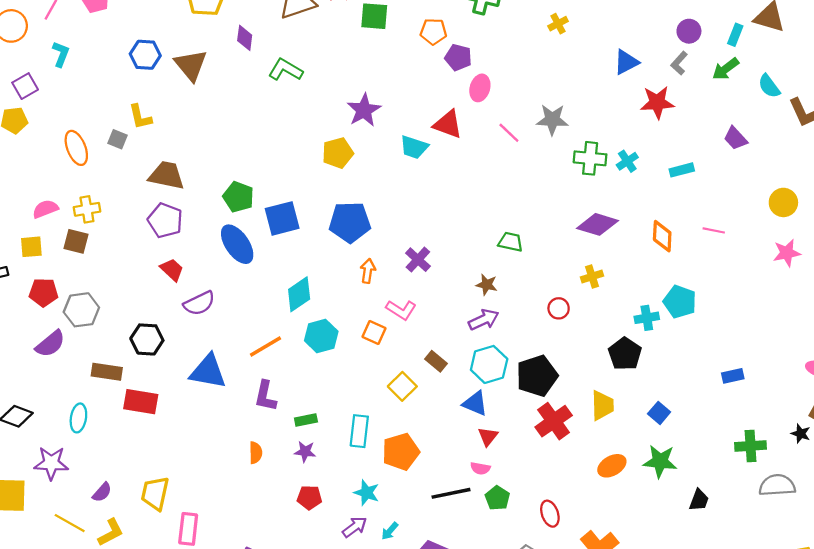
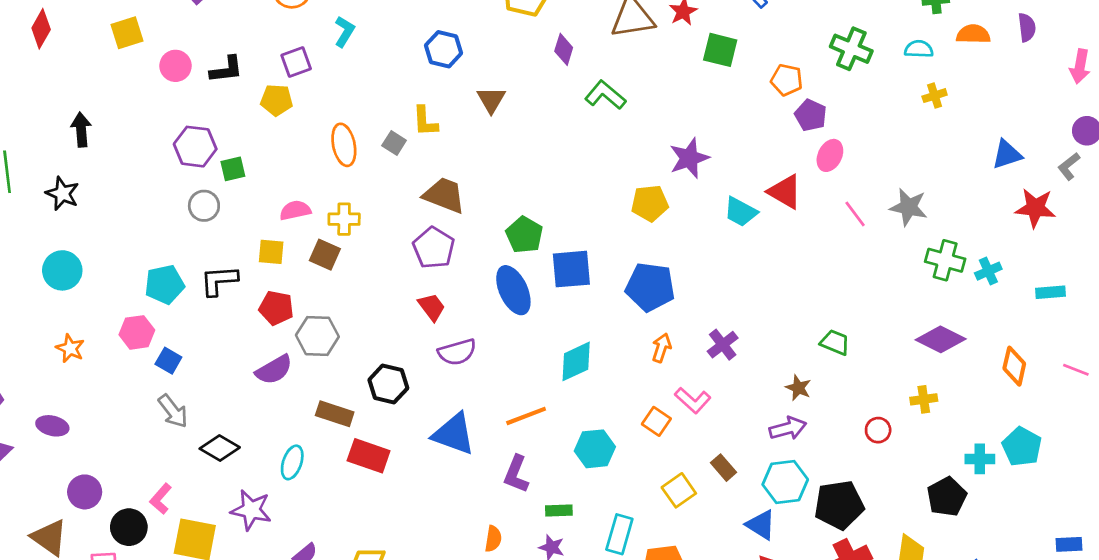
brown triangle: (191, 65) -> (491, 100), moved, size x0.7
cyan hexagon: (321, 336) -> (595, 449), moved

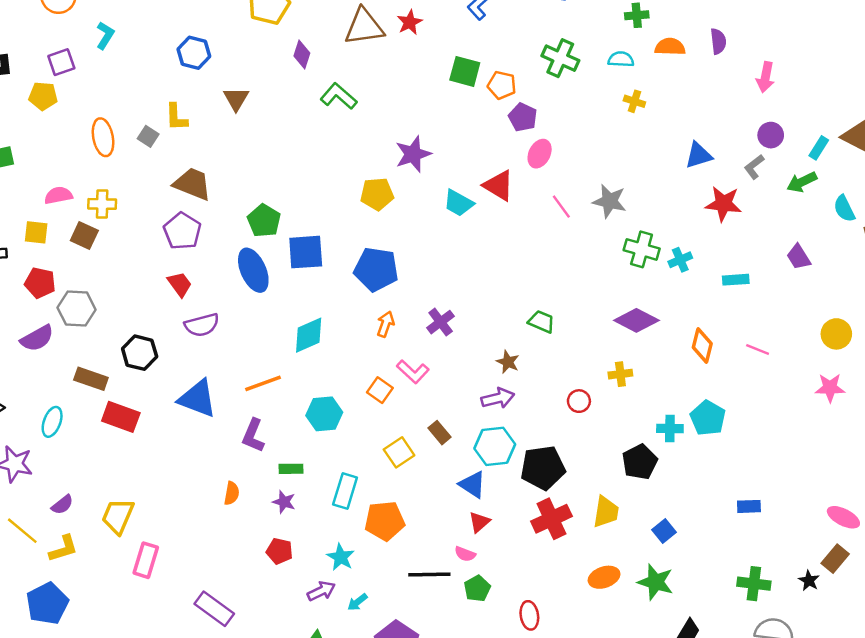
green square: (720, 50) -> (465, 71), moved
yellow cross: (935, 96) -> (634, 101), turned 35

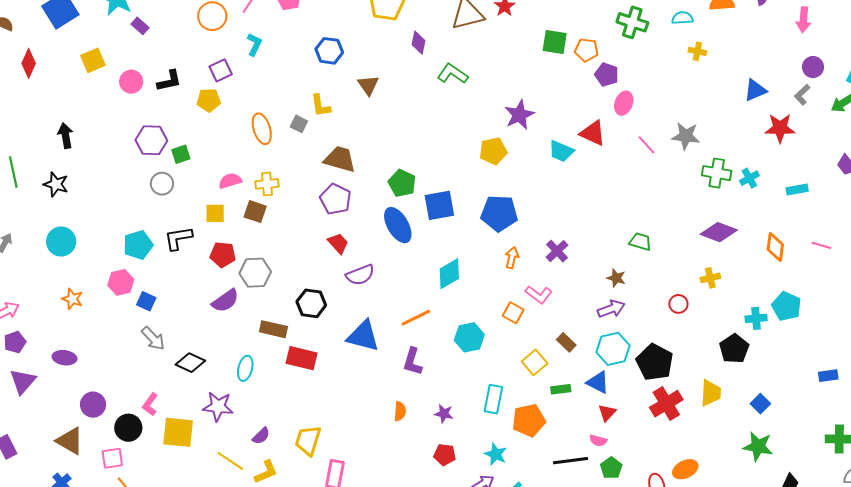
black pentagon: (543, 468) -> (655, 362), turned -30
green rectangle: (291, 469) -> (561, 389), moved
orange ellipse: (604, 577) -> (685, 469), moved

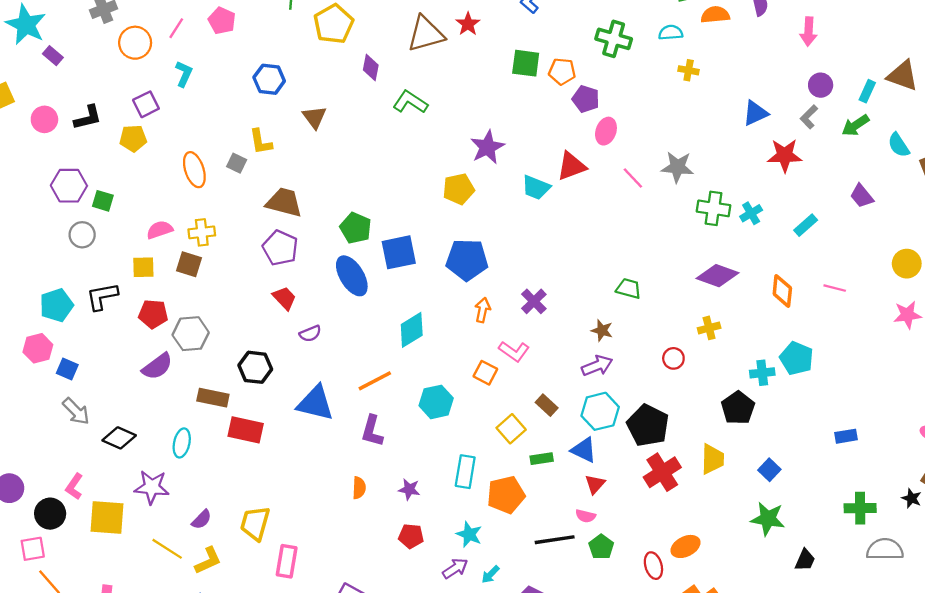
red triangle: (593, 133) -> (571, 166), turned -44
green square: (181, 154) -> (103, 201), turned 36
cyan rectangle: (797, 190) -> (806, 225), turned -30
purple semicircle: (360, 275) -> (310, 334), size x0.7

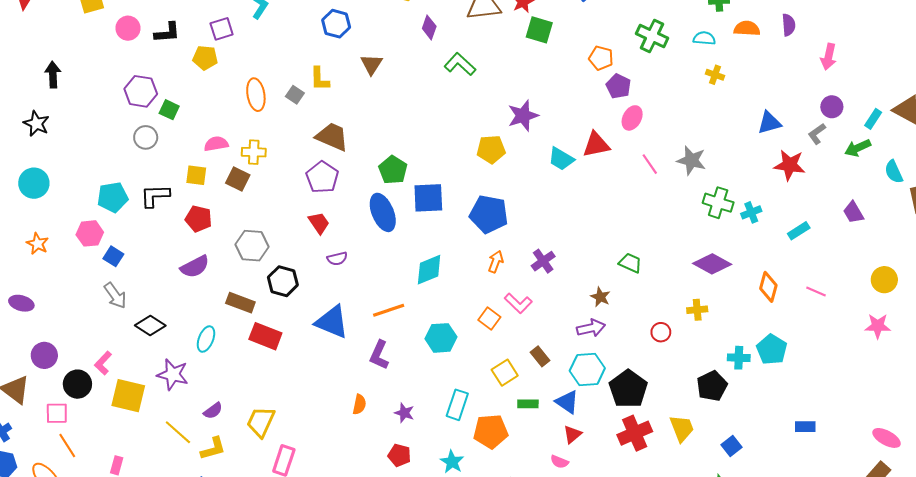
green square: (526, 63) -> (539, 30), moved
gray hexagon: (191, 334) -> (252, 246), moved
yellow trapezoid: (712, 459) -> (682, 428), turned -32

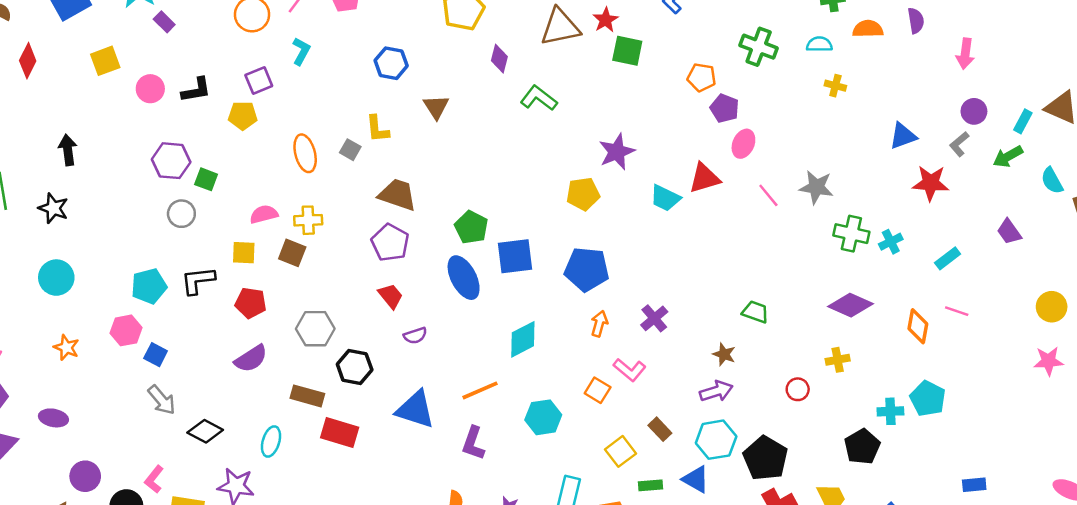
pink line: (816, 292) -> (957, 311), moved

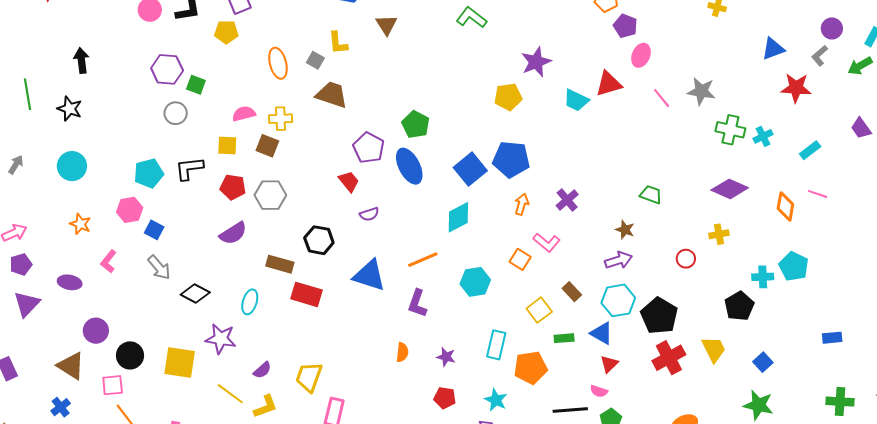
brown trapezoid: (398, 195) -> (332, 95), moved
purple pentagon: (390, 243) -> (369, 148), moved
blue square: (515, 256) -> (470, 169), moved, turned -32
gray hexagon: (315, 329) -> (270, 195), moved
pink L-shape: (154, 479) -> (108, 261), moved

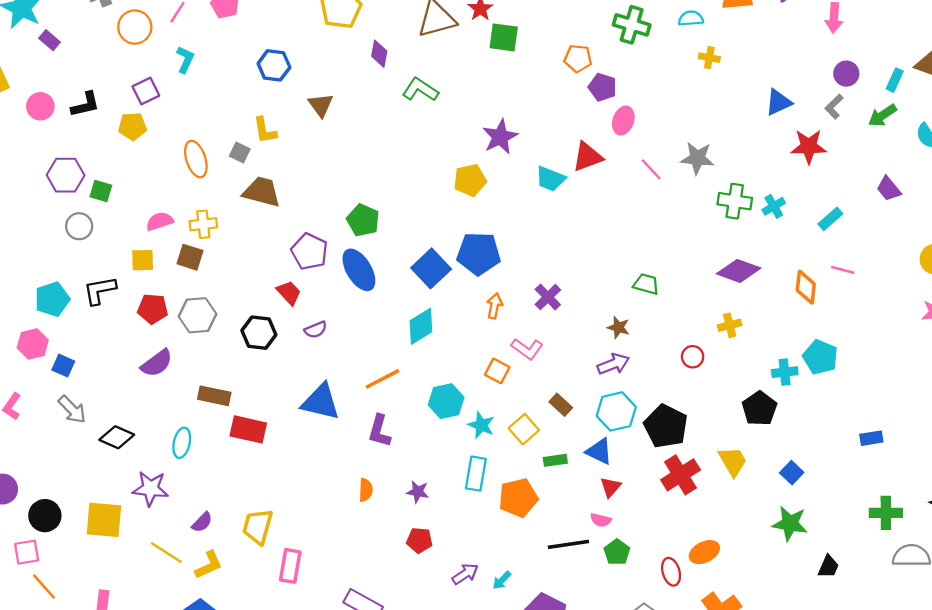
black hexagon: (319, 240) -> (259, 333), moved
cyan star: (496, 400) -> (481, 425), moved

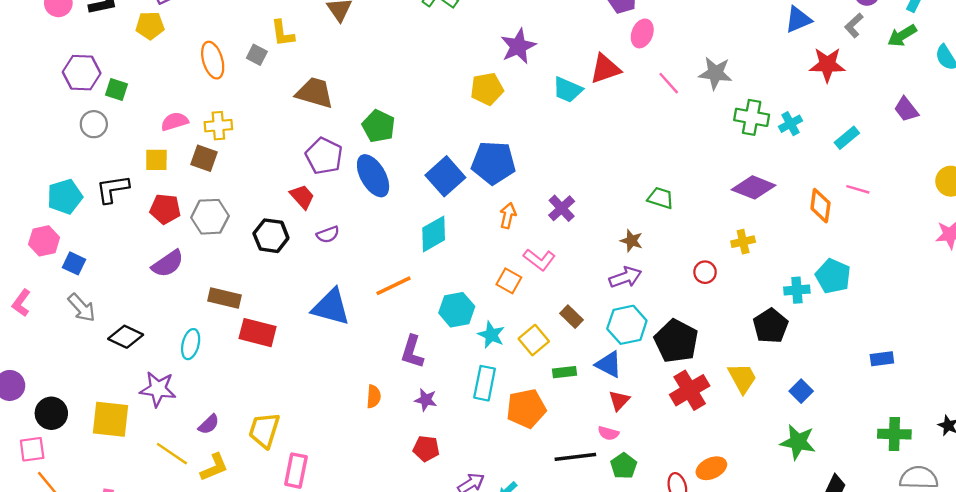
brown trapezoid: (262, 192) -> (315, 93), moved
purple L-shape: (379, 431) -> (412, 352), moved

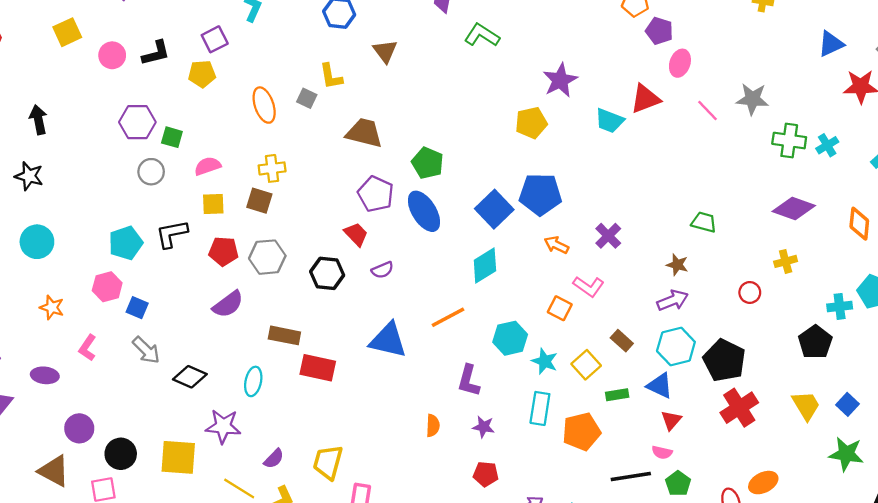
pink semicircle: (175, 121) -> (208, 166), moved
orange arrow: (508, 216) -> (556, 245), turned -75
yellow trapezoid: (742, 378) -> (806, 405), moved

